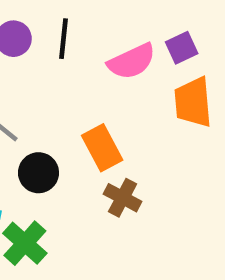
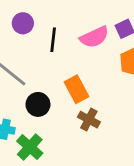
black line: (63, 39) -> (53, 40), moved

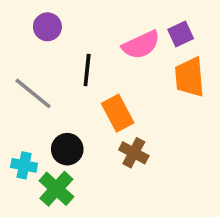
black line: (53, 40) -> (87, 70), moved
black circle: (38, 104) -> (67, 149), moved

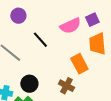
black line: (87, 70) -> (40, 40), turned -48
orange rectangle: (118, 113) -> (79, 64), moved

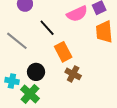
orange rectangle: (79, 64) -> (63, 52), moved

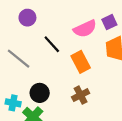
orange rectangle: (63, 52) -> (81, 62), moved
brown cross: (73, 74) -> (81, 95), turned 35

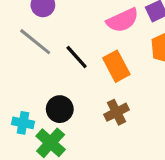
black line: (52, 44) -> (77, 57), moved
gray line: (19, 59) -> (35, 42), moved

